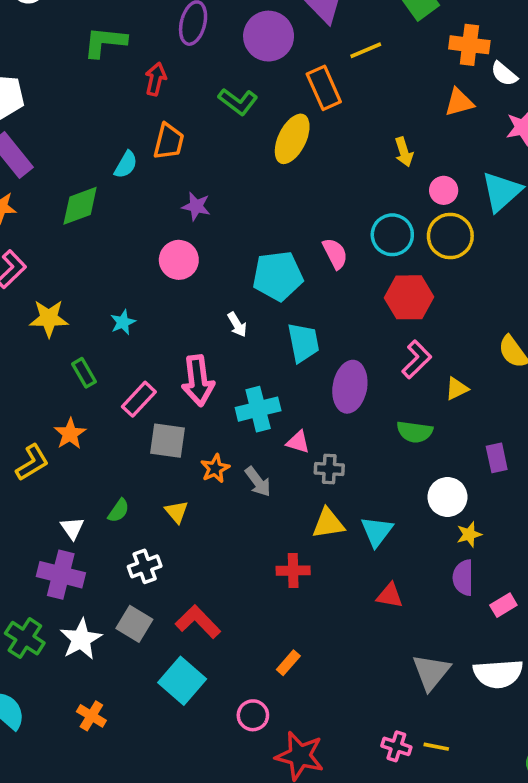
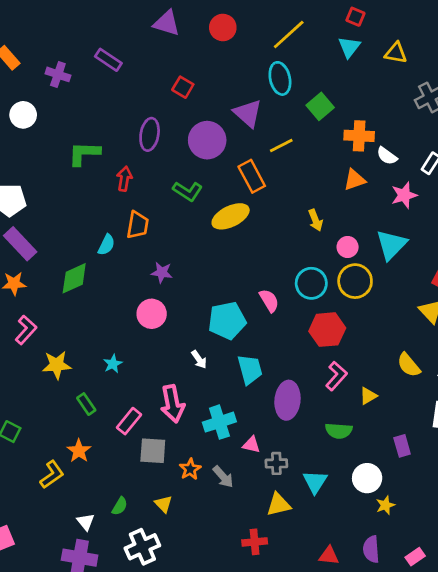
yellow ellipse: (292, 139) -> (231, 216), turned 42
cyan triangle: (377, 531) -> (315, 482), moved
white cross: (145, 566) -> (142, 547), size x1.4
purple semicircle: (463, 578) -> (371, 549), moved

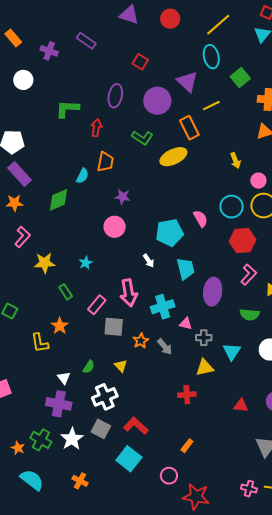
yellow L-shape: (52, 475) -> (40, 343), turned 115

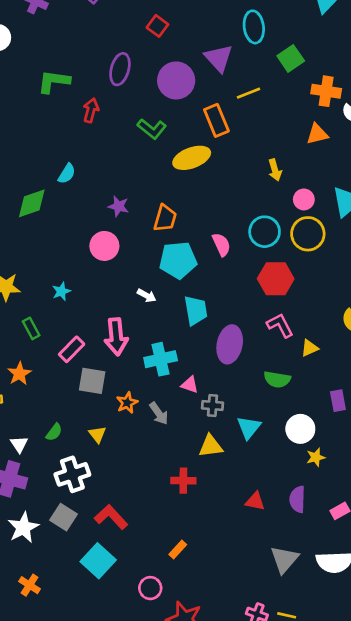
orange trapezoid: (105, 162) -> (165, 218), moved
white arrow: (149, 261) -> (147, 296), turned -32
pink L-shape: (249, 275) -> (280, 325), turned -75

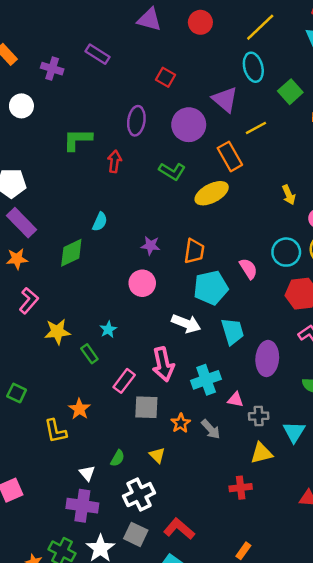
white arrow: (147, 296) -> (186, 324), size x1.6
green rectangle: (31, 328) -> (89, 354), moved

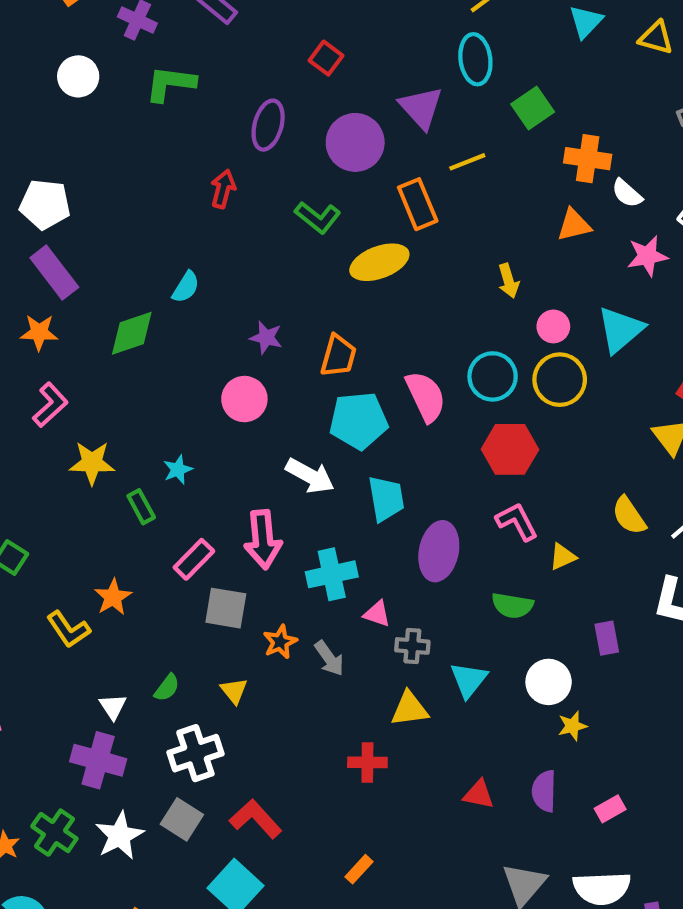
green L-shape: (78, 139) -> (170, 84), moved
pink semicircle: (248, 269) -> (426, 396), size x1.4
yellow L-shape: (56, 431) -> (68, 629), turned -30

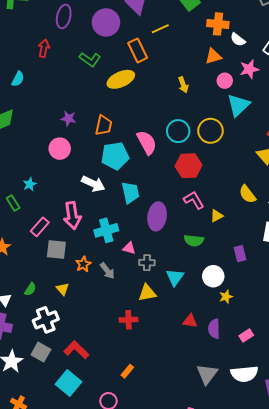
cyan semicircle: (186, 287) -> (18, 79), moved
pink circle: (553, 326) -> (225, 81), moved
red triangle: (479, 794) -> (190, 321), moved

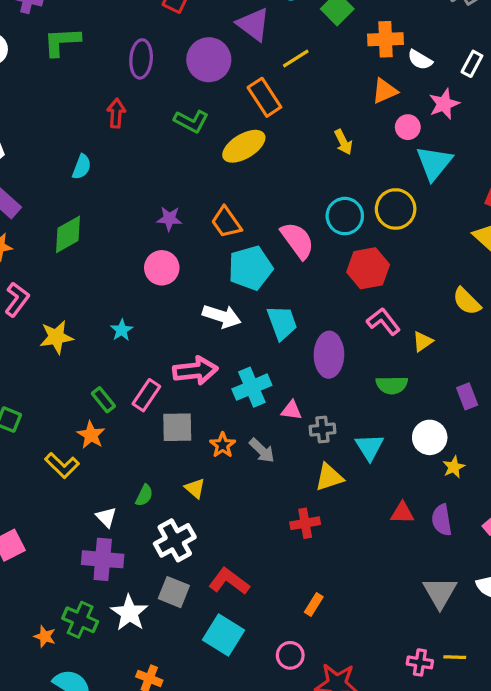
orange trapezoid: (104, 125) -> (226, 222), turned 140
green rectangle: (13, 203) -> (103, 400), moved
pink arrow: (72, 215) -> (195, 371), turned -80

